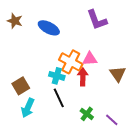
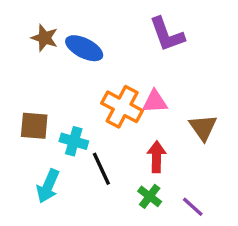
brown star: (15, 21) -> (45, 38), moved
cyan cross: (57, 76) -> (74, 141), moved
red arrow: (83, 77) -> (157, 157), moved
brown square: (21, 86) -> (34, 126), moved, turned 36

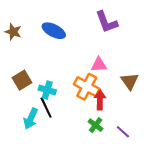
brown star: (45, 38) -> (13, 32), moved
orange cross: (122, 107) -> (87, 87), moved
brown square: (34, 126) -> (22, 80), turned -36
black line: (101, 169) -> (46, 108), moved

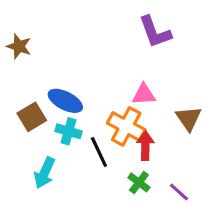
blue ellipse: (54, 31) -> (65, 101), moved
black line: (46, 108) -> (99, 152), moved

